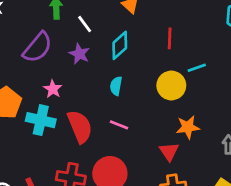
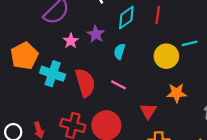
red line: (170, 38) -> (158, 15), moved
purple star: (79, 54) -> (96, 34), moved
pink star: (53, 89) -> (71, 41), moved
red triangle: (169, 152) -> (148, 111), moved

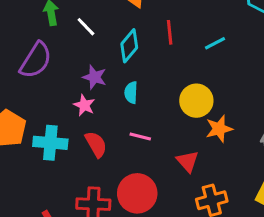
pink star: (71, 41) -> (84, 105), moved
cyan line: (190, 43) -> (215, 43), moved
yellow circle: (166, 56) -> (196, 101), moved
red semicircle: (85, 83) -> (96, 144), size x0.7

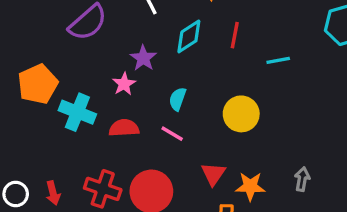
cyan semicircle: (131, 92) -> (178, 99), moved
orange star: (219, 129) -> (250, 186), moved
red semicircle: (96, 144) -> (124, 128), turned -80

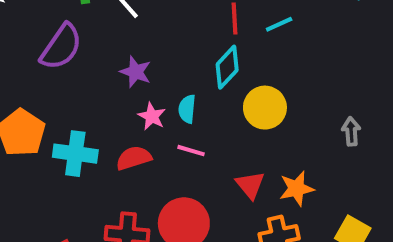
cyan diamond: (189, 36) -> (227, 67), moved
cyan line: (278, 60) -> (279, 24), moved
pink star: (124, 84) -> (152, 116), moved
gray arrow: (302, 179) -> (351, 131), moved

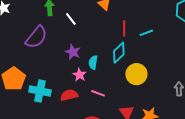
cyan semicircle: (187, 109) -> (93, 62), moved

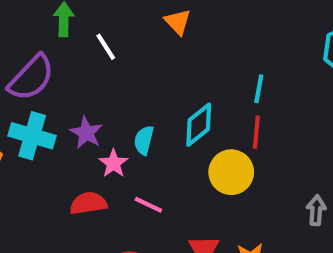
red line: (124, 28) -> (256, 132), moved
cyan line: (146, 33) -> (259, 89), turned -64
purple star: (73, 52) -> (86, 133), moved
cyan cross: (40, 91) -> (32, 136), moved

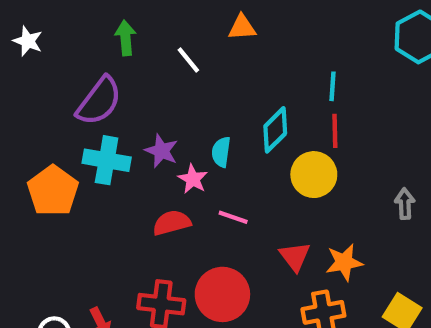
orange triangle: (178, 22) -> (242, 27), turned -44
white line: (106, 47) -> (188, 60), moved

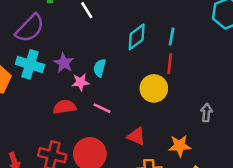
cyan diamond: (275, 130) -> (137, 37), moved
pink star: (193, 179) -> (81, 82), turned 30
red triangle: (295, 256) -> (136, 136), turned -36
orange star: (344, 262) -> (180, 146), moved

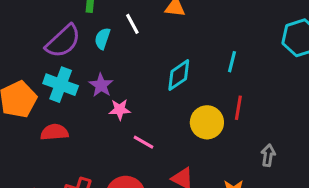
cyan diamond: (137, 37) -> (179, 75), moved
red line: (170, 64) -> (238, 108), moved
cyan semicircle: (100, 68) -> (102, 39), moved
red semicircle: (65, 107) -> (54, 132), moved

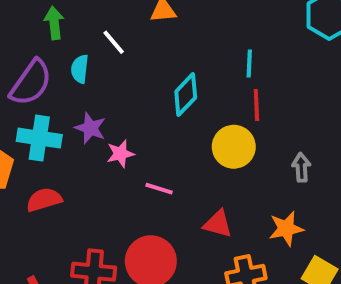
red line: (238, 108) -> (256, 105), moved
gray arrow: (268, 155) -> (301, 167), moved

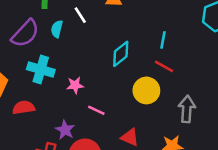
red line: (256, 105) -> (164, 66), turned -66
purple star: (90, 128) -> (65, 130), moved
cyan cross: (39, 138) -> (41, 69), moved
gray arrow: (301, 167) -> (187, 109), size x1.5

